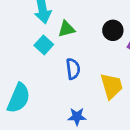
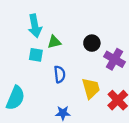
cyan square: (44, 45) -> (36, 55), turned -32

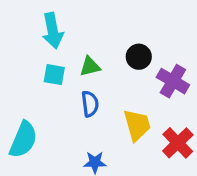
green triangle: (54, 42) -> (90, 66), moved

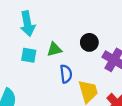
blue semicircle: (90, 104) -> (66, 74), moved

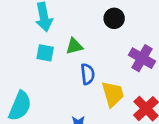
black circle: (89, 42) -> (114, 18), moved

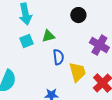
cyan square: (45, 53) -> (26, 41), turned -32

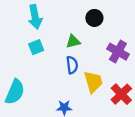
green triangle: (48, 36) -> (73, 41), moved

